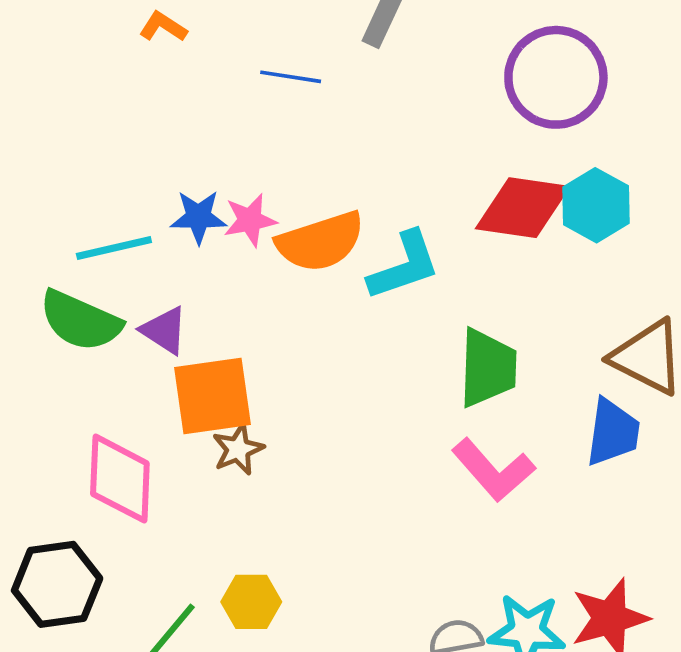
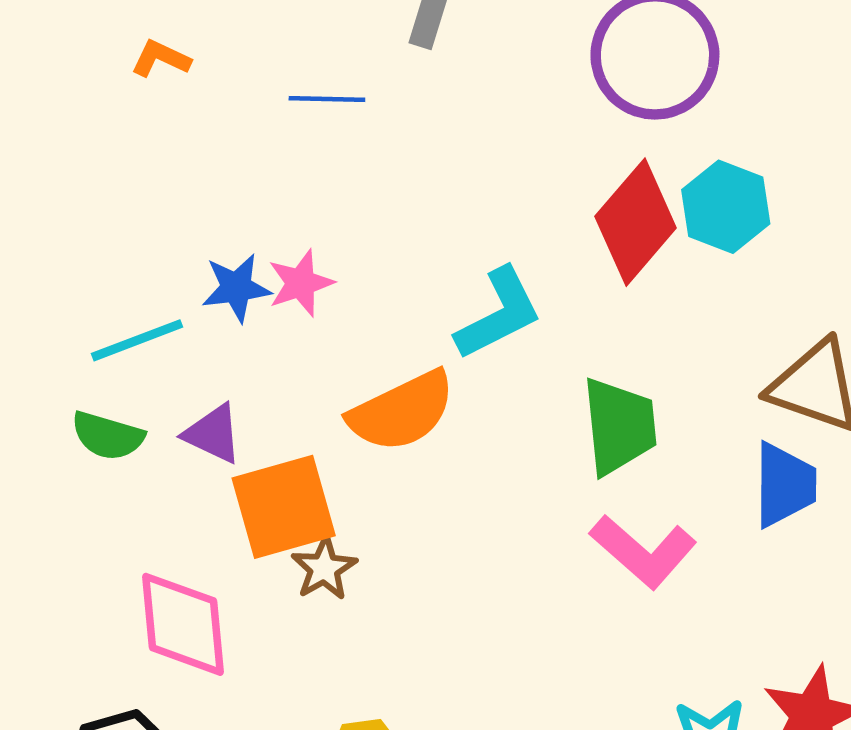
red diamond: (523, 208) -> (636, 222), turned -50
orange semicircle: (320, 242) -> (402, 411), moved
green semicircle: (80, 321) -> (108, 436), size x0.7

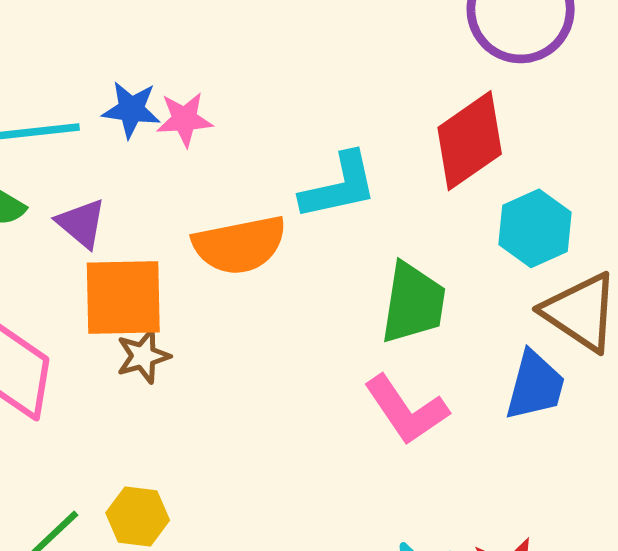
cyan hexagon: (726, 207) -> (535, 228), moved

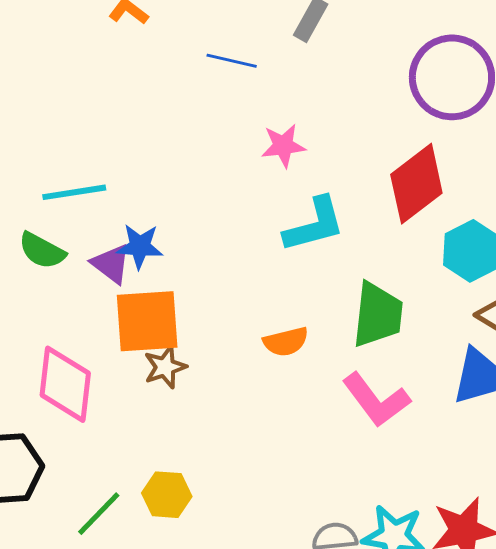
blue star: (131, 110) -> (140, 246), moved
pink star: (184, 119) -> (283, 146), moved
orange semicircle: (240, 245) -> (286, 342), moved, size x0.6

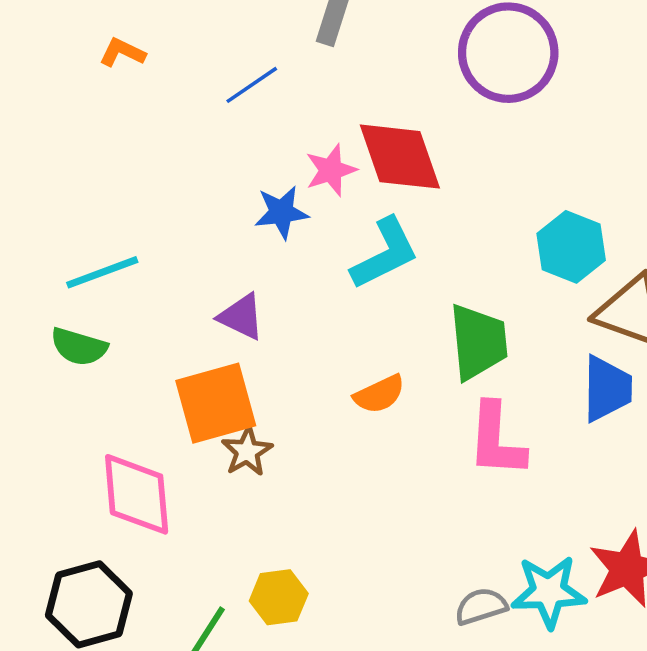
blue line: (232, 61) -> (252, 85), turned -36
red diamond: (416, 184) -> (400, 157), moved, turned -60
blue star: (140, 246) -> (281, 212), moved
purple triangle: (111, 264) -> (241, 317), moved
pink L-shape: (376, 400) -> (496, 440), turned 52

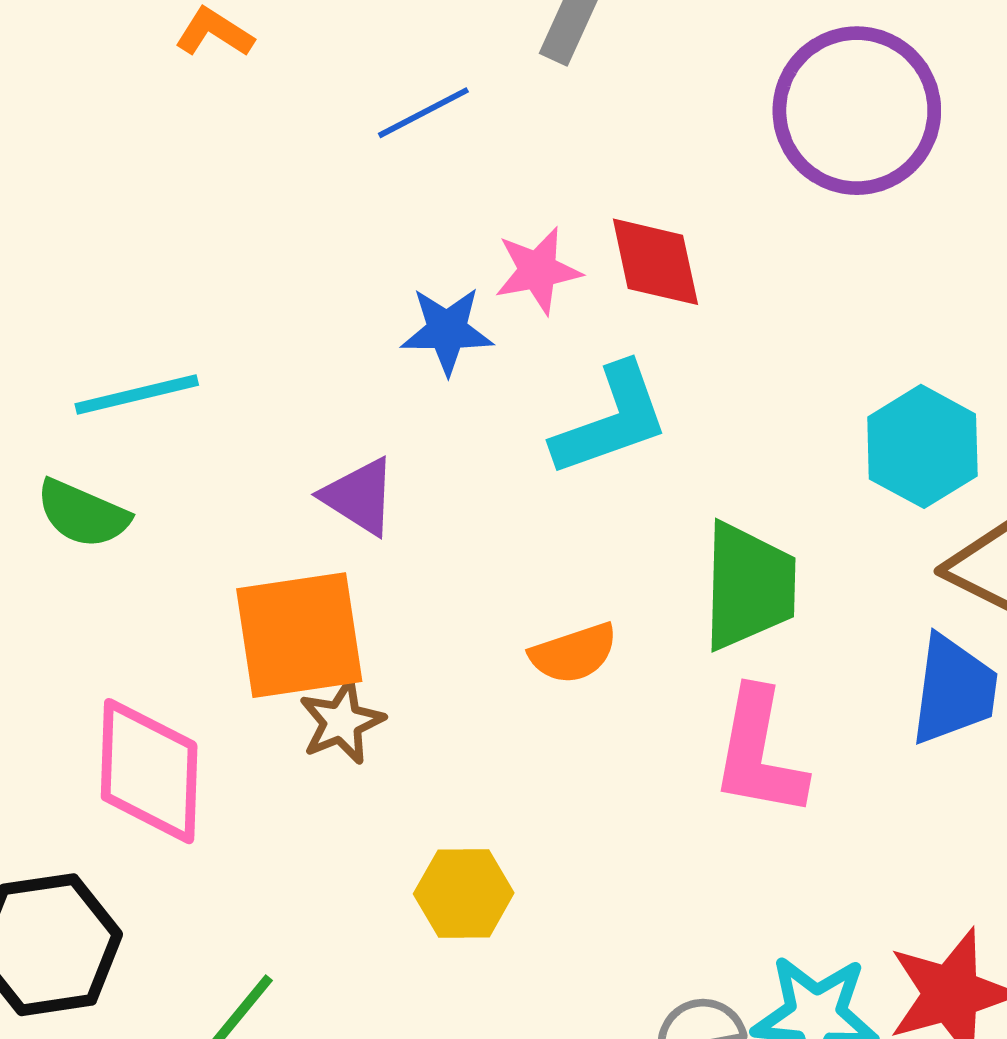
red diamond: (400, 157) -> (655, 262), size x0.7
yellow hexagon: (279, 597) -> (464, 893), moved

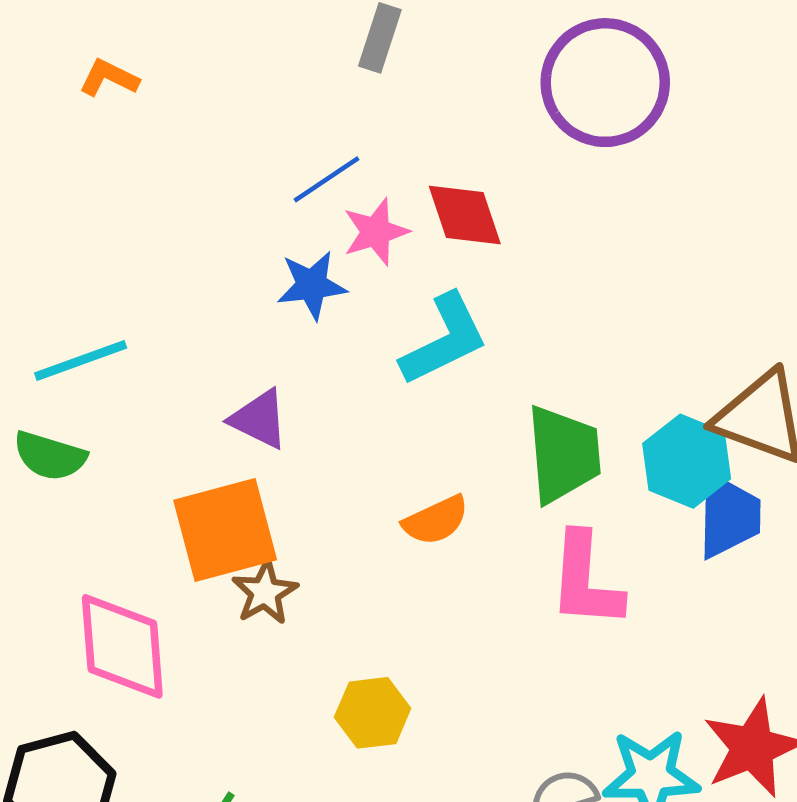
blue line: (423, 113) -> (326, 179), moved
cyan hexagon: (922, 446) -> (687, 461), moved

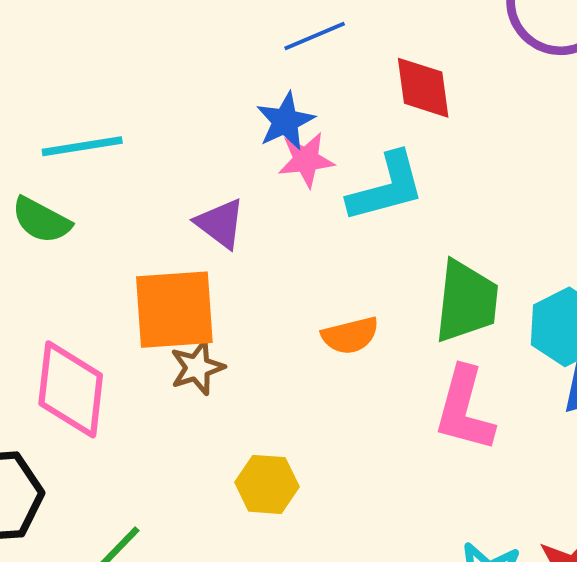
pink star: (376, 232) -> (306, 160), moved
blue star: (312, 285) -> (285, 121), turned -30

